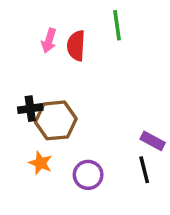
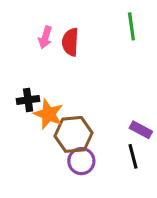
green line: (117, 25) -> (131, 26), moved
brown hexagon: (56, 120) -> (73, 134), moved
orange star: (40, 163) -> (48, 114), moved, size x1.4

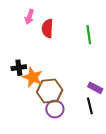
green line: (131, 26) -> (89, 35), moved
pink arrow: (45, 37) -> (29, 17), moved

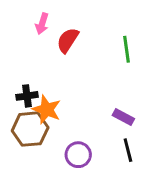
red semicircle: (47, 28) -> (68, 40), turned 30
purple rectangle: (95, 88) -> (123, 117), moved
brown hexagon: (50, 91) -> (30, 129), moved

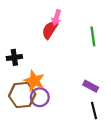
pink arrow: (42, 24) -> (56, 18), moved
black cross: (27, 96) -> (14, 57), moved
purple circle: (78, 155) -> (40, 97), moved

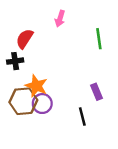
red semicircle: (50, 30) -> (25, 39), moved
purple rectangle: (91, 86) -> (97, 92), turned 40
black line: (94, 110) -> (82, 117), moved

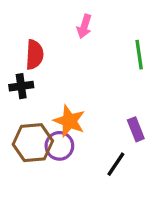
red semicircle: (25, 39) -> (35, 55), turned 150
orange star: (36, 86) -> (69, 121), moved
black line: (82, 117) -> (116, 164), turned 48

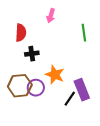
black cross: (21, 86) -> (32, 54), moved
orange star: (69, 121) -> (55, 75), moved
purple rectangle: (136, 129) -> (82, 90), moved, size x1.5

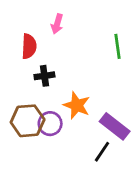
pink arrow: (51, 16) -> (57, 24), moved
purple rectangle: (82, 90) -> (115, 126), turned -30
black line: (70, 99) -> (102, 152), moved

